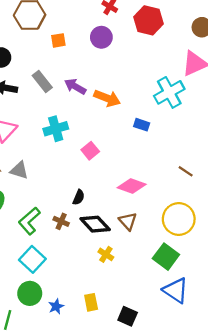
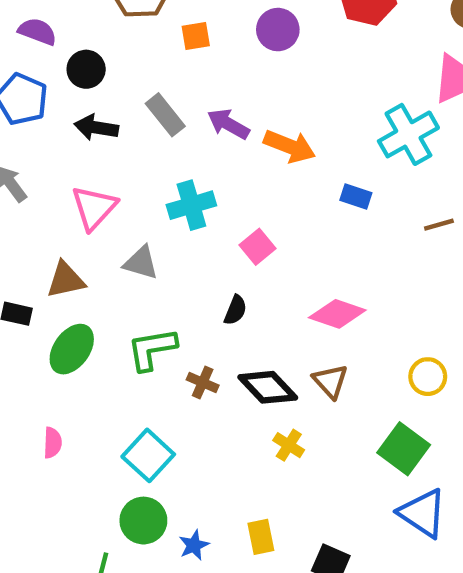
gray triangle: (19, 170) -> (141, 263), moved
brown line: (186, 171) -> (439, 225), moved, turned -49
black semicircle: (79, 197) -> (235, 310), moved
yellow circle: (179, 219) -> (428, 377), size x0.6
green L-shape: (29, 221) -> (152, 349), moved, turned 32

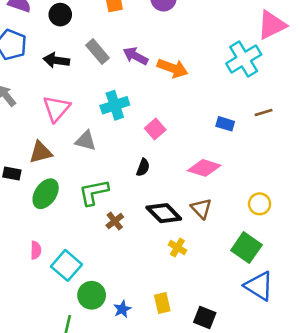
black circle: (86, 69) -> (60, 15), moved
blue rectangle: (356, 196) -> (225, 124), moved
brown cross: (203, 382) -> (115, 221), moved, turned 30
cyan square: (148, 455) -> (66, 265), moved

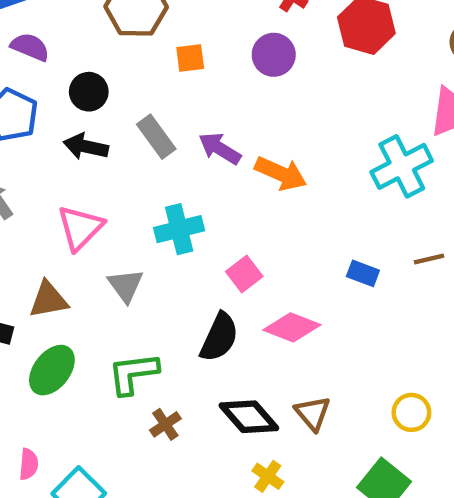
black circle: (60, 15) -> (89, 92), moved
gray triangle: (86, 141) -> (126, 285), turned 35
black semicircle: (143, 167) -> (219, 337), size x1.6
pink diamond: (204, 168) -> (292, 327), moved

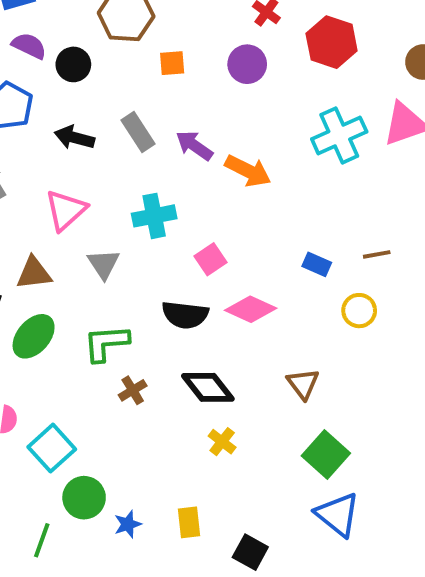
black circle: (89, 92) -> (73, 64), moved
cyan cross: (402, 166) -> (339, 135), moved
black semicircle: (219, 337) -> (185, 315), turned 69
yellow circle: (411, 412) -> (359, 311), moved
brown triangle: (313, 413) -> (303, 384), moved

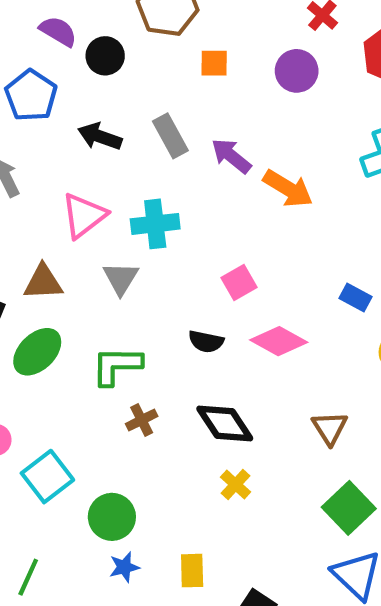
cyan cross: (154, 216) -> (155, 224), moved
black semicircle: (185, 315) -> (206, 341), size x0.7
green circle: (84, 498) -> (112, 517), moved

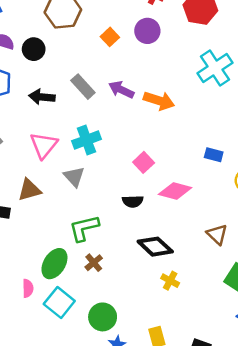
orange square: (214, 63) -> (110, 37), moved, turned -30
green ellipse: (37, 352) -> (54, 264), moved
brown cross: (142, 420) -> (94, 263), moved

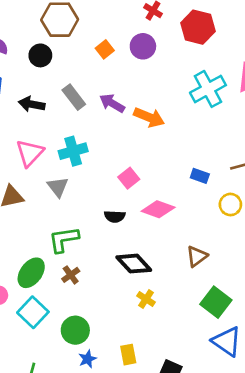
black circle: (34, 49) -> (40, 55), moved
brown triangle: (217, 234) -> (197, 256), turned 35

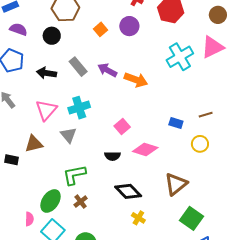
brown triangle: (197, 256) -> (176, 184), size x1.4

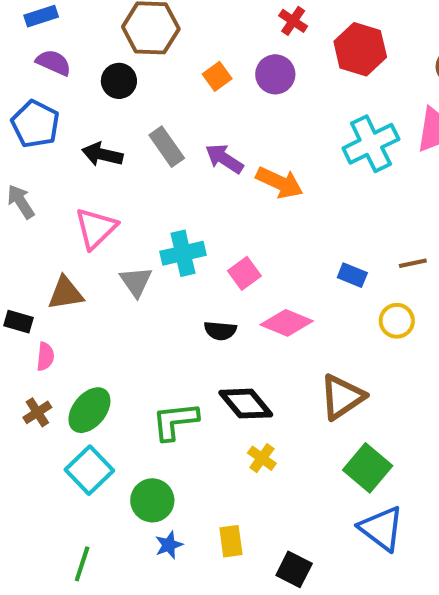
cyan cross: (79, 108) -> (183, 253), moved
green L-shape: (74, 175) -> (175, 421), moved
brown cross: (81, 202) -> (37, 412), moved
pink semicircle: (29, 219) -> (45, 357), moved

